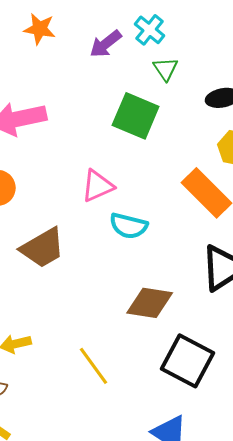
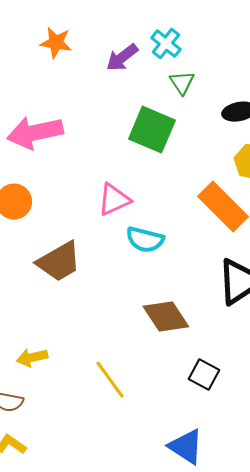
brown diamond: (150, 303) -> (166, 317), turned 48
black square: (188, 361) -> (204, 375), size x0.6

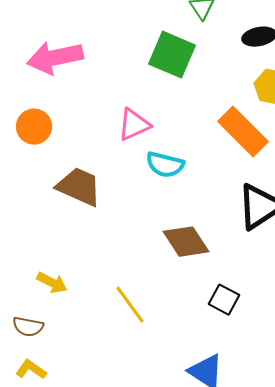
brown trapezoid: (59, 262) -> (79, 187), turned -126
yellow arrow: (32, 358) -> (52, 283), turned -140

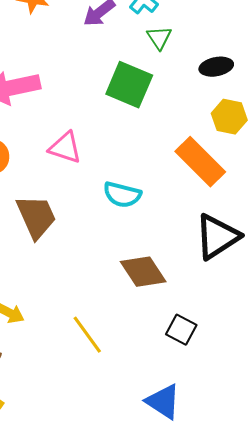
pink triangle: (134, 125) -> (65, 148), moved, turned 42
brown trapezoid: (79, 187) -> (36, 217), turned 42

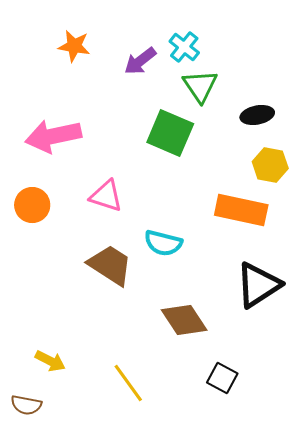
green triangle: (159, 38) -> (200, 86), size x1.4
orange rectangle: (200, 162) -> (241, 210), turned -33
brown trapezoid: (36, 217) -> (110, 265), moved, turned -33

